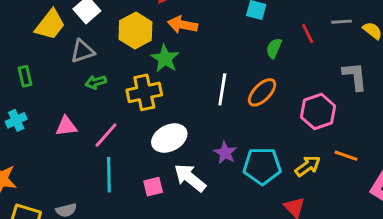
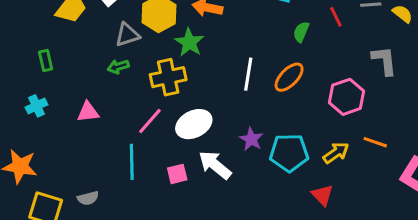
gray triangle: (82, 51) -> (127, 35), moved
pink line: (106, 135) -> (150, 121), moved

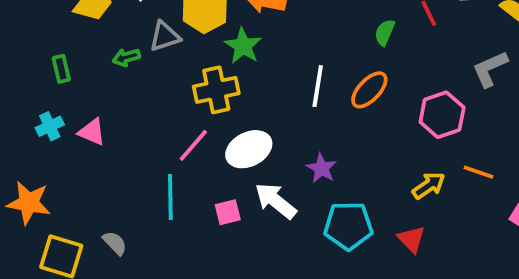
gray L-shape: (384, 61) -> (490, 69), turned -108
green arrow: (118, 67) -> (126, 57), moved
pink triangle: (88, 112) -> (92, 132), moved, turned 30
cyan pentagon: (289, 153) -> (348, 226), moved
gray semicircle: (88, 198) -> (115, 243), turned -120

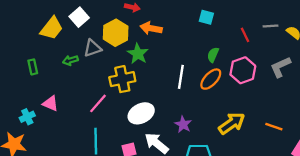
green semicircle: (385, 32) -> (213, 55), moved
pink hexagon: (442, 115) -> (243, 70), moved
cyan cross: (50, 126) -> (27, 117), moved
pink line: (193, 145) -> (98, 103), moved
yellow arrow: (429, 186) -> (232, 123), moved, size x1.4

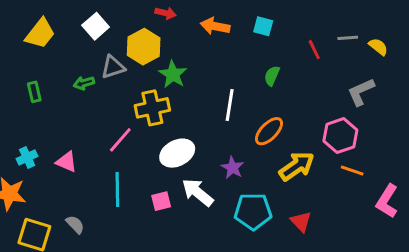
yellow trapezoid: (52, 28) -> (40, 34), moved
orange arrow: (151, 28) -> (215, 26), moved
pink hexagon: (243, 70) -> (340, 136), moved
orange ellipse: (211, 79) -> (269, 131), moved
pink triangle: (50, 103) -> (66, 162), moved

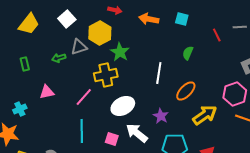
pink triangle: (66, 162) -> (47, 92), moved, turned -35
pink square: (161, 201) -> (112, 139), turned 32

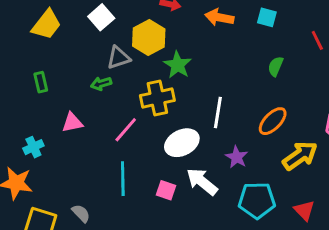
green arrow: (59, 58) -> (101, 84), moved
white line: (159, 73) -> (218, 112), moved

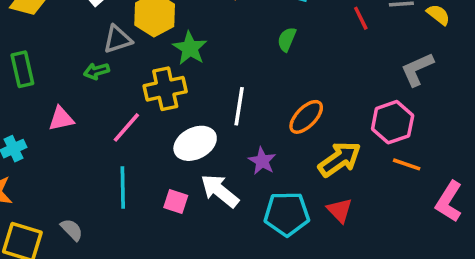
green semicircle: (276, 66) -> (287, 39), moved
green rectangle: (41, 82) -> (22, 69), size x1.4
red triangle: (304, 210) -> (340, 210), moved

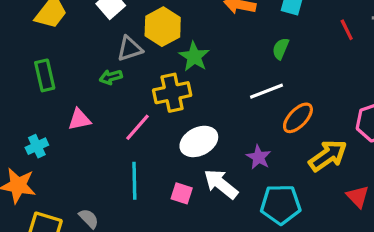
white line: (239, 106) -> (266, 91), moved, turned 60
red triangle: (340, 210) -> (358, 197), moved

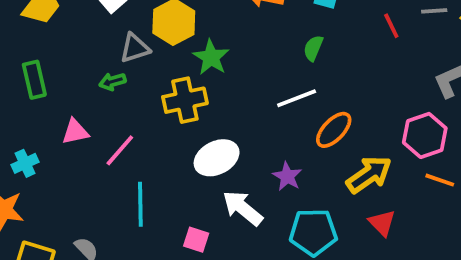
pink line: (138, 127) -> (120, 150), moved
pink square: (182, 193) -> (196, 240), moved
red triangle: (358, 197) -> (382, 223), moved

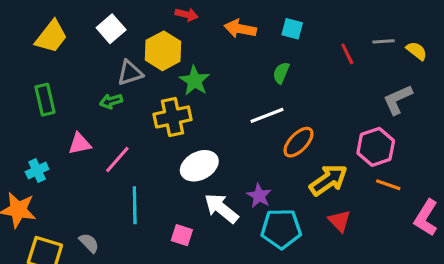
purple star: (287, 176) -> (259, 196), moved

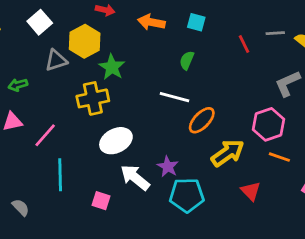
green arrow: (111, 101) -> (18, 85), moved
white line: (267, 115) -> (175, 97), turned 36
red triangle: (339, 221) -> (251, 191), moved

